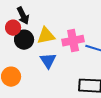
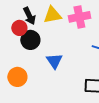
yellow triangle: (46, 36) -> (52, 15), moved
pink cross: (73, 41) -> (79, 17), moved

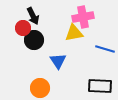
yellow triangle: (52, 15) -> (74, 33), moved
orange circle: (17, 77) -> (40, 88), moved

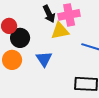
black arrow: (33, 16) -> (49, 14), moved
orange circle: (40, 88) -> (12, 60), moved

